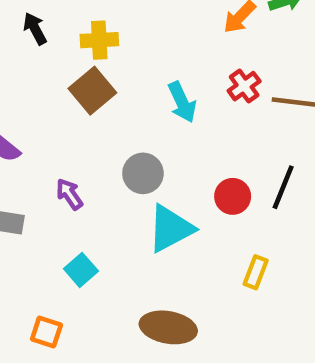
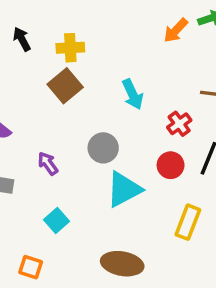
red cross: (244, 86) -> (179, 124), moved
yellow rectangle: (256, 272) -> (188, 222), size x1.4

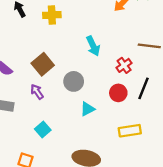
brown square: (65, 86) -> (43, 64), moved
cyan triangle: (124, 189) -> (87, 109), size x0.6
yellow rectangle: (188, 222) -> (130, 131), turned 60

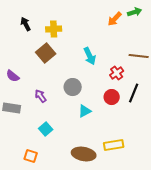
brown square: (43, 64) -> (46, 53), moved
yellow rectangle: (130, 131) -> (114, 145), moved

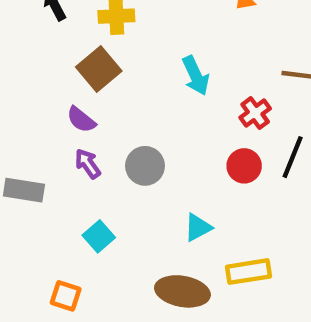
purple semicircle: (13, 76) -> (81, 120), moved
gray circle: (73, 87) -> (145, 166), moved
cyan triangle: (85, 111) -> (198, 228), moved

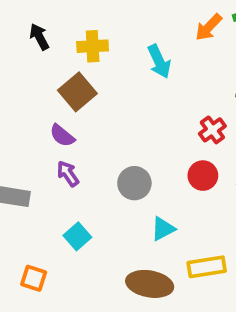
cyan arrow: (196, 76) -> (159, 61), moved
gray circle: (145, 166) -> (134, 183), moved
orange square: (66, 296) -> (34, 278), moved

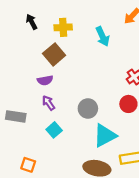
purple semicircle: (62, 136) -> (45, 80), turned -49
cyan triangle: (163, 229) -> (105, 136), size x1.6
cyan square: (77, 236) -> (54, 130), moved

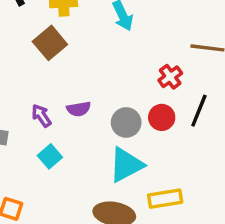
purple semicircle: (45, 80) -> (79, 109), moved
gray circle: (88, 109) -> (126, 122), moved

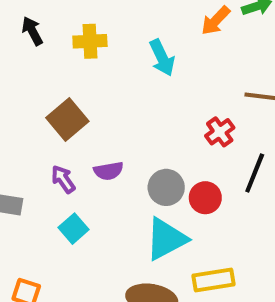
brown square: (50, 43) -> (67, 119), moved
red circle: (162, 117) -> (205, 198), moved

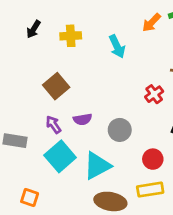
black arrow: (32, 31) -> (34, 29), turned -120
red circle: (205, 198) -> (153, 159), moved
cyan square: (74, 229) -> (60, 156), size x1.6
cyan triangle: (166, 239) -> (97, 166), moved

